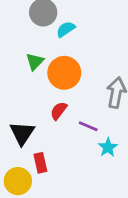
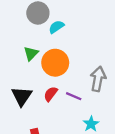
purple line: (88, 126) -> (74, 96), moved
black triangle: (22, 133) -> (22, 96), moved

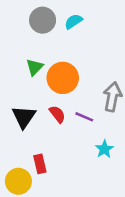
cyan semicircle: (56, 27) -> (73, 21), moved
red semicircle: (51, 94) -> (57, 114), turned 105

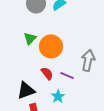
black triangle: (24, 117) -> (26, 90), moved, turned 36
cyan star: (104, 149) -> (58, 96), moved

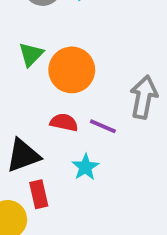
red semicircle: (47, 73) -> (64, 122), turned -40

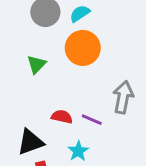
orange circle: (72, 70) -> (83, 48), moved

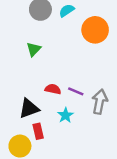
orange circle: (83, 48) -> (95, 30), moved
gray arrow: (123, 97) -> (100, 102), moved

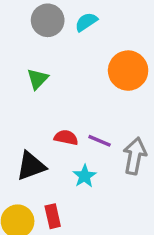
orange circle: (95, 30) -> (128, 71), moved
red rectangle: (38, 131) -> (53, 216), moved

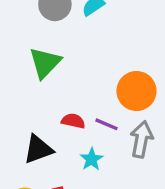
orange circle: (128, 71) -> (136, 91), moved
green triangle: (38, 79) -> (45, 63), size x1.5

